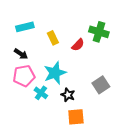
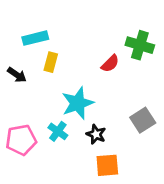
yellow rectangle: (53, 38) -> (51, 62), moved, turned 40
black arrow: (21, 54) -> (17, 75), moved
pink pentagon: (24, 76) -> (21, 140), moved

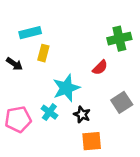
green cross: (140, 45) -> (119, 39), turned -30
red semicircle: (110, 64) -> (100, 67), moved

